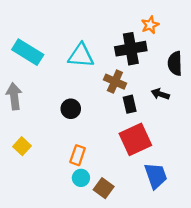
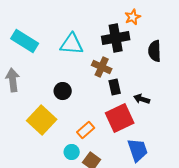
black arrow: (160, 94) -> (142, 99), moved
yellow square: (22, 146) -> (42, 120), moved, size x1.8
orange rectangle: (78, 155) -> (86, 130), moved, turned 30

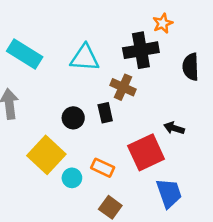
black rectangle: (115, 87) -> (105, 113), moved
orange rectangle: (86, 130) -> (103, 168), turned 66
cyan circle: (72, 152) -> (72, 178), moved

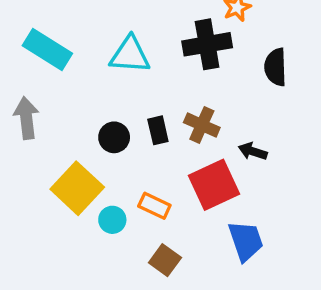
brown cross: (123, 87) -> (202, 125), moved

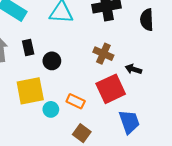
black rectangle: (158, 130) -> (28, 48), moved
yellow square: (77, 188) -> (30, 91), turned 36

